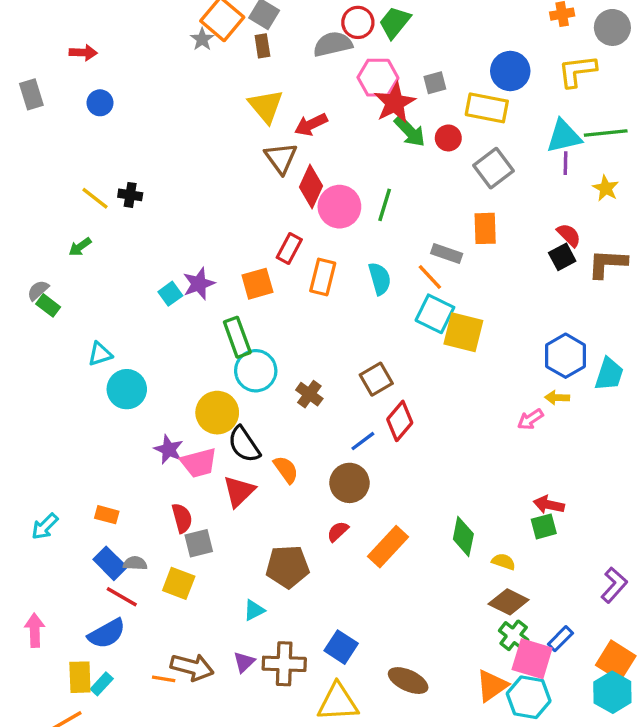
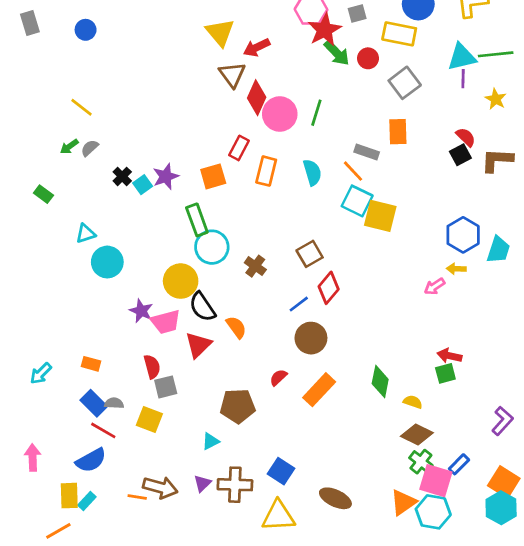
black cross: (130, 195) -> (122, 176), moved, turned 36
gray semicircle: (38, 290) -> (90, 148), moved
brown circle: (349, 483) -> (311, 338), moved

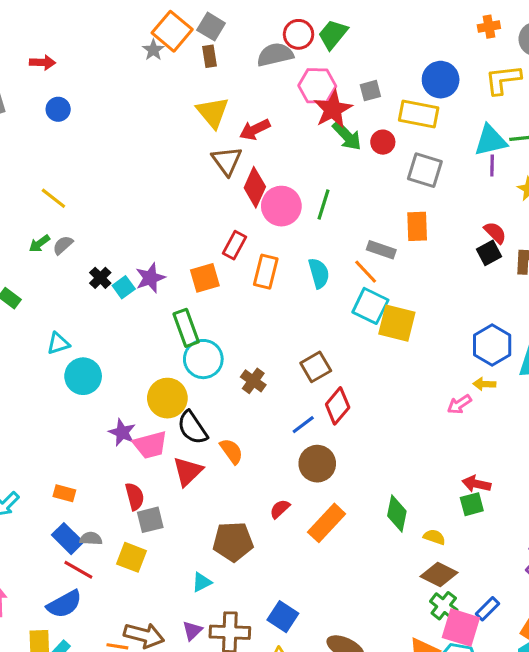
gray square: (405, 83) -> (425, 170), turned -36

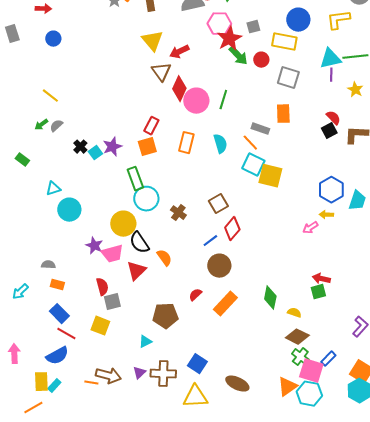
red rectangle: (235, 245) -> (151, 126), moved
gray semicircle: (91, 539) -> (48, 265), moved

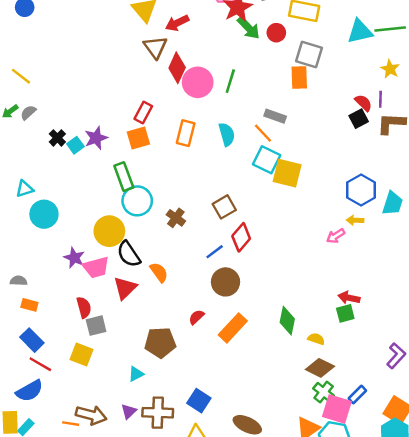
purple line: (331, 75) -> (380, 99), moved
orange rectangle: (283, 114) -> (299, 77), moved

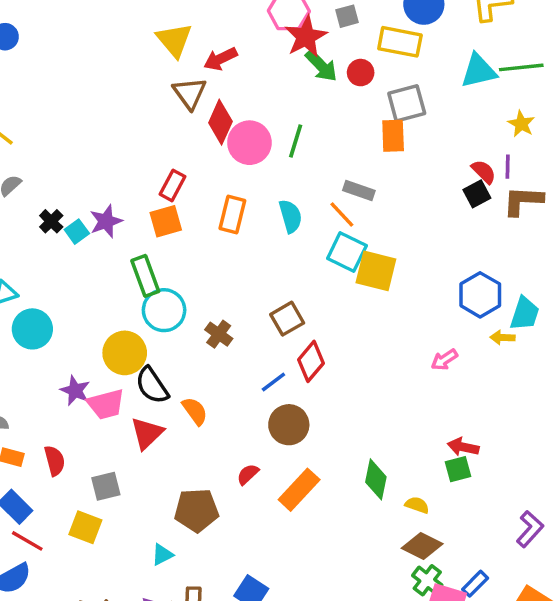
gray square: (309, 54) -> (407, 103), turned -32
yellow arrow: (355, 220) -> (502, 338), moved
red semicircle: (84, 307) -> (55, 461), moved

